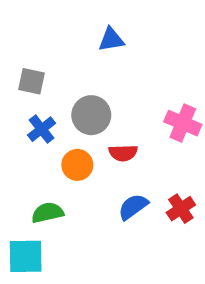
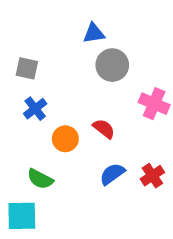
gray circle: (91, 115) -> (112, 65), moved
red semicircle: (123, 153) -> (104, 129), turned -140
green semicircle: (47, 213) -> (40, 179), turned -140

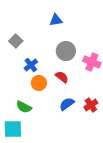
gray circle: (112, 65) -> (66, 51), moved
gray square: (27, 68) -> (16, 41), turned 32
blue cross: (35, 109) -> (31, 65), moved

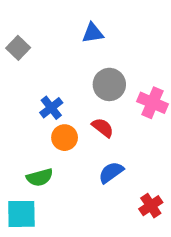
gray square: (16, 41) -> (18, 48), moved
red cross: (91, 105) -> (151, 206), moved
green semicircle: (24, 107) -> (40, 177), turned -42

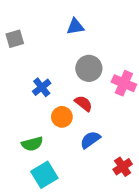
gray square: (18, 48) -> (15, 39), turned 30
orange circle: (65, 138) -> (62, 117), moved
cyan square: (21, 214) -> (44, 175), moved, turned -30

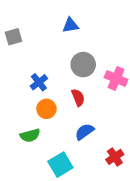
red semicircle: (83, 103) -> (78, 97), turned 30
orange circle: (62, 117) -> (46, 109), moved
cyan square: (44, 175) -> (60, 165), moved

